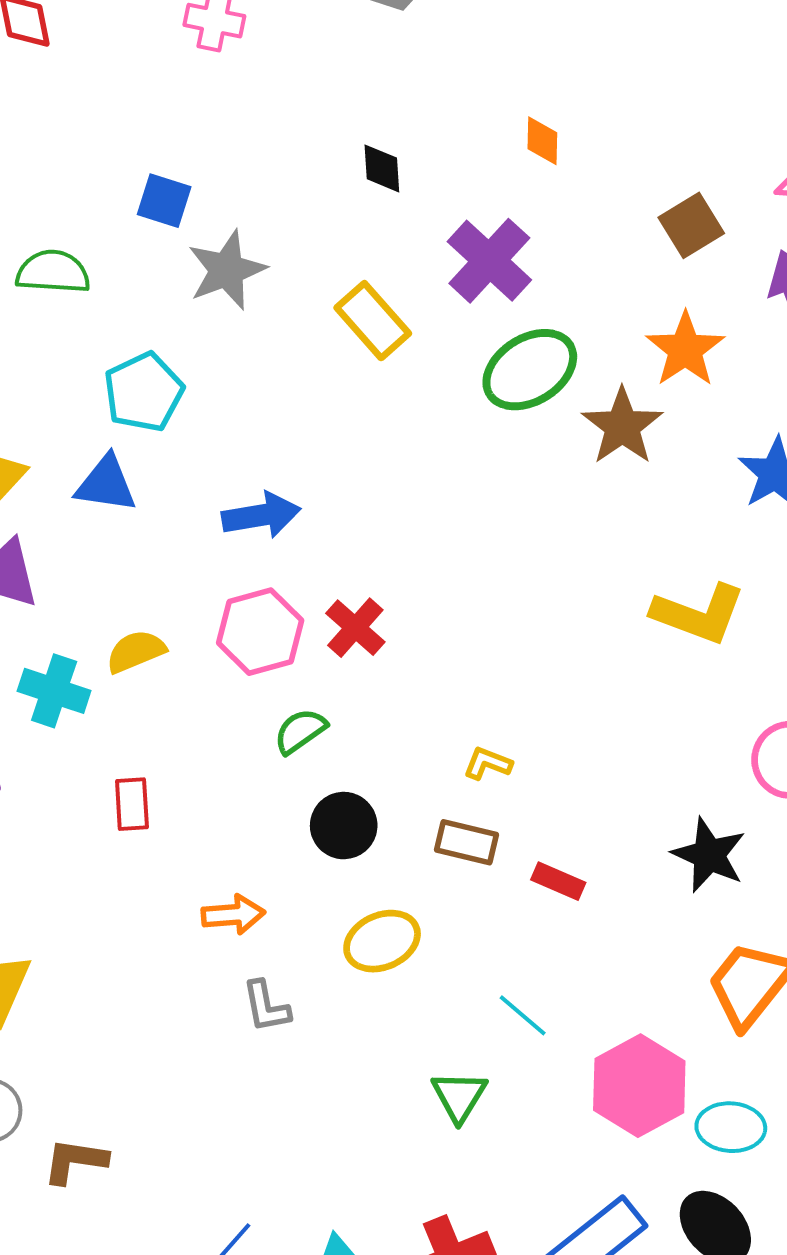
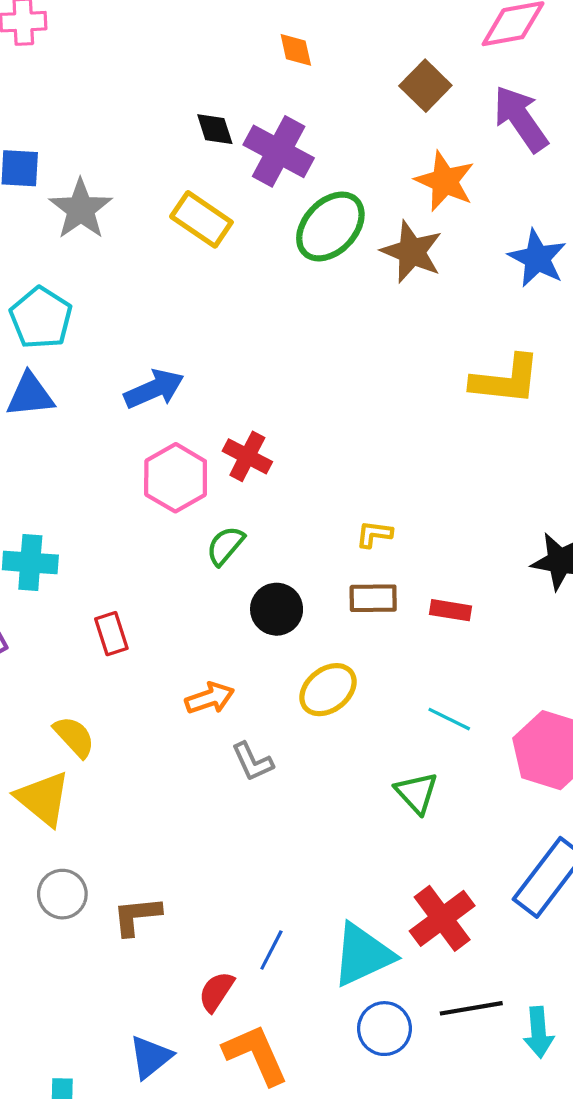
black diamond: (382, 168) -> (215, 129), moved
yellow semicircle: (136, 651) -> (74, 737), moved, turned 84

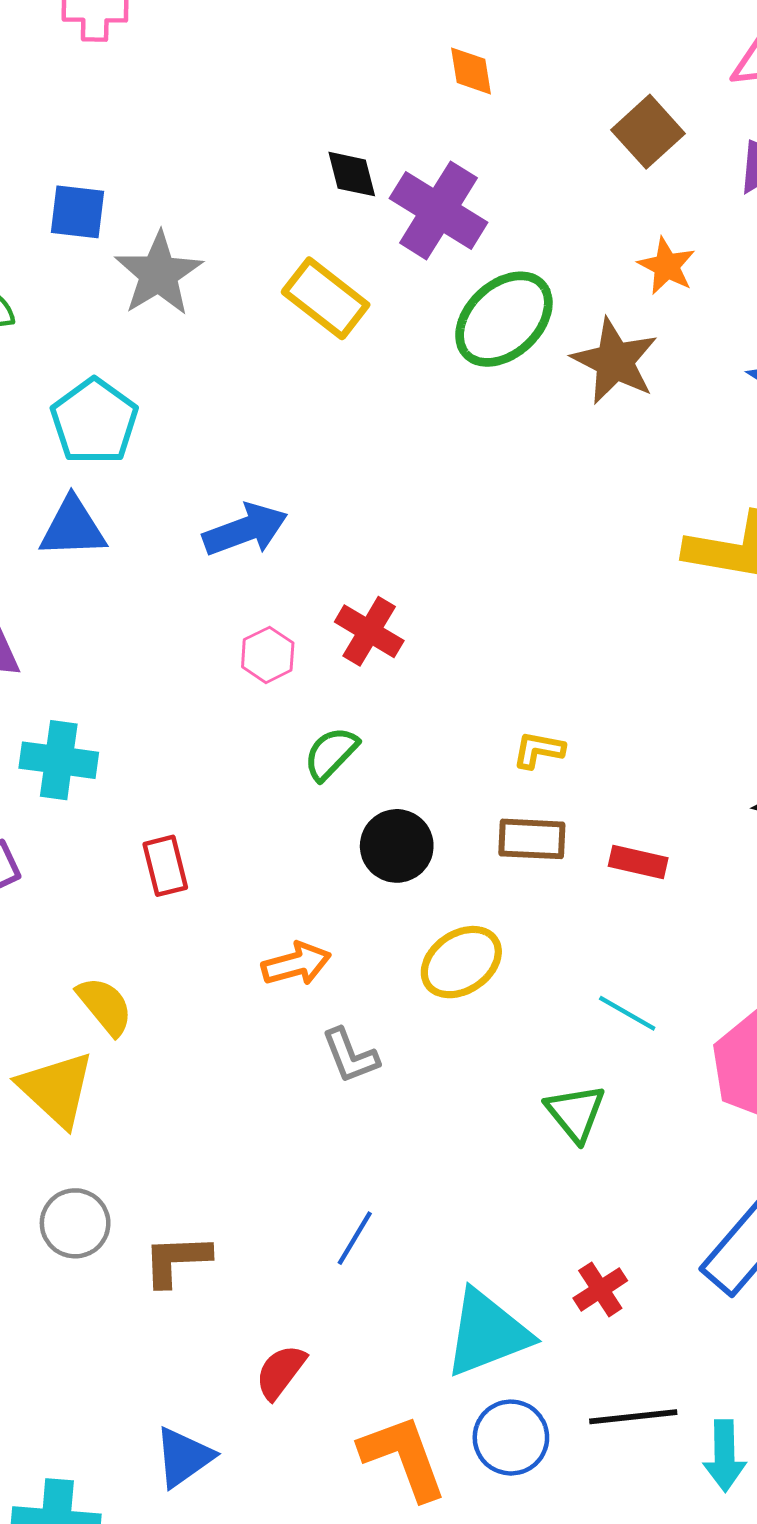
orange star: (445, 181) -> (667, 266), size x0.7
pink hexagon: (176, 478) -> (268, 655), size x0.6
red cross: (442, 918) -> (600, 1289), size x0.6
blue line: (271, 950) -> (355, 1238), moved
orange L-shape: (256, 1055) -> (403, 1457), moved

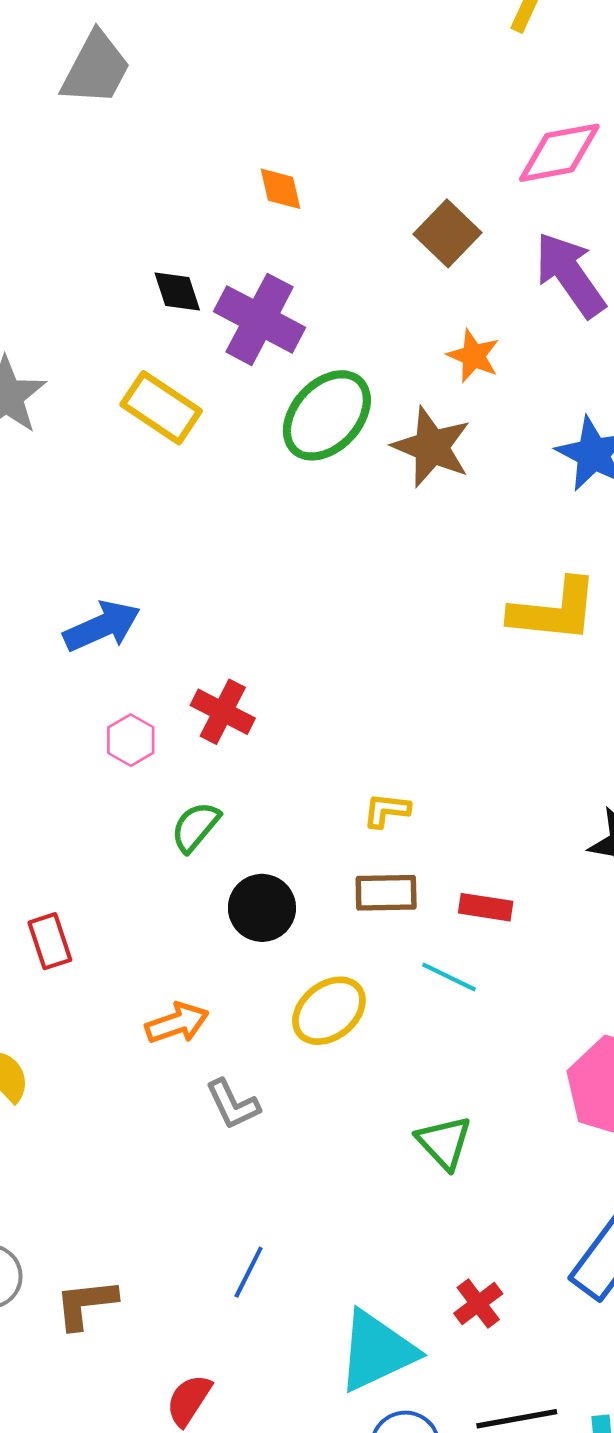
cyan line: (627, 1013) -> (449, 977), moved

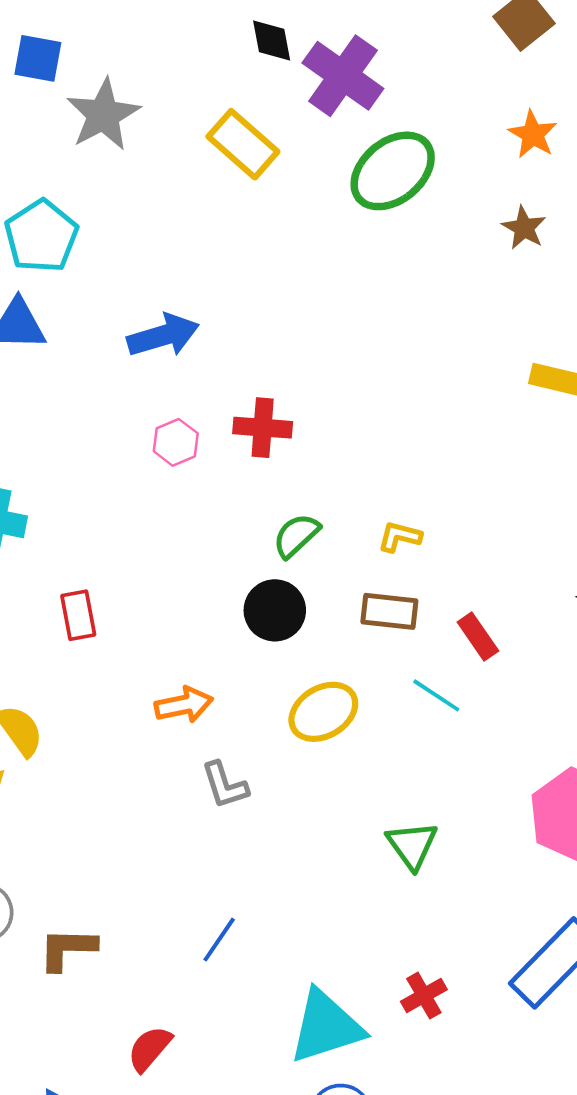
brown star: (432, 447) -> (524, 228), moved, size x0.6
red cross: (223, 712) -> (263, 428), turned -30
green semicircle: (195, 827) -> (296, 535), moved
red rectangle: (486, 907) -> (478, 637), turned 39

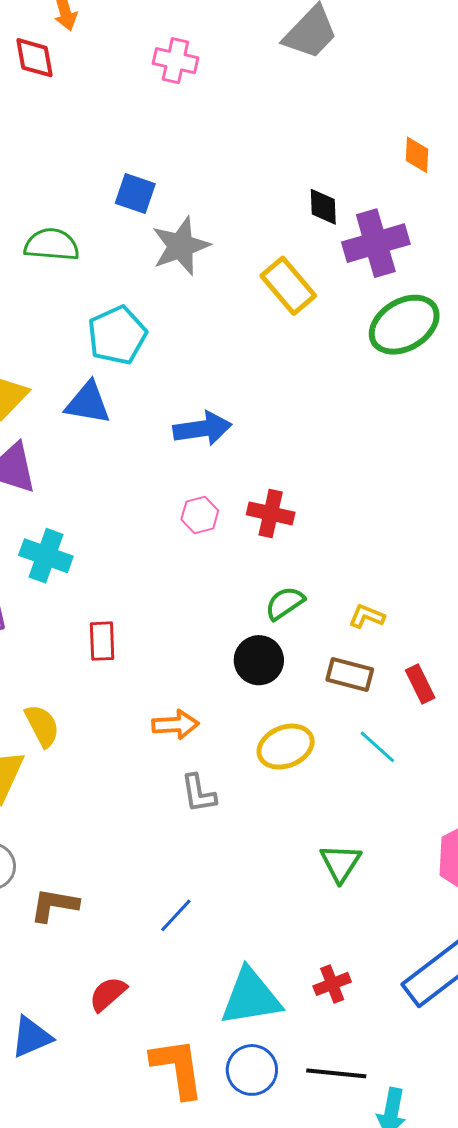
purple cross: (343, 76) -> (376, 243), turned 30
red rectangle: (478, 637) -> (420, 684), moved

